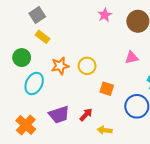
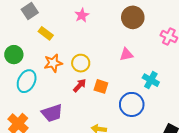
pink star: (105, 15) -> (82, 15), moved
yellow rectangle: (42, 37) -> (46, 33), moved
red arrow: (86, 115) -> (80, 85), moved

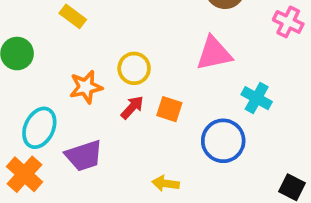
pink triangle: (126, 55) -> (214, 54), size x1.5
orange star: (53, 63) -> (86, 87), moved
cyan ellipse: (27, 81) -> (39, 128), moved

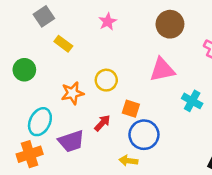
red arrow: (132, 107) -> (102, 123), moved
blue circle: (223, 141) -> (144, 135), moved
orange cross: (24, 174) -> (30, 154), turned 30

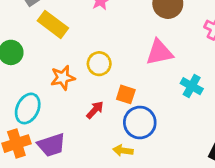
yellow rectangle: (63, 44) -> (53, 24), size x1.5
purple trapezoid: (71, 141) -> (52, 145), moved

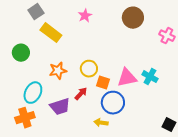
pink triangle: (159, 52) -> (127, 78), moved
yellow circle: (99, 64) -> (89, 69), moved
purple trapezoid: (52, 145) -> (60, 107), moved

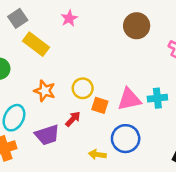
pink star: (85, 16) -> (69, 18), moved
orange star: (58, 71) -> (45, 91), turned 30
cyan cross: (150, 77) -> (157, 98), turned -35
blue circle: (113, 103) -> (126, 139), moved

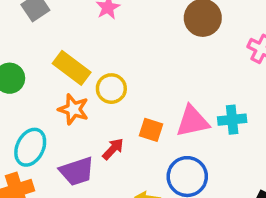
yellow rectangle: (36, 44) -> (72, 68), moved
yellow circle: (83, 88) -> (111, 89), moved

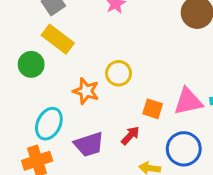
yellow rectangle: (72, 68) -> (58, 39), moved
red arrow: (113, 149) -> (130, 135), moved

